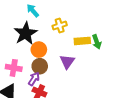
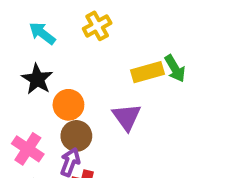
yellow cross: (60, 25) -> (97, 26), moved
black star: (26, 33) -> (37, 79), size x0.7
pink cross: (14, 68) -> (28, 149), turned 35

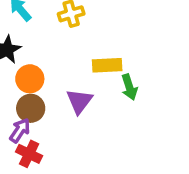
green arrow: (175, 68) -> (129, 87), moved

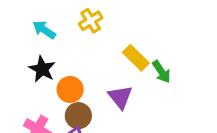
yellow rectangle: (107, 65) -> (136, 58), turned 64

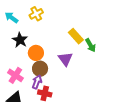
yellow cross: (91, 21) -> (36, 14), moved
cyan arrow: (44, 30) -> (11, 18), moved

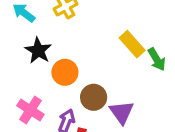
purple triangle: (65, 59) -> (122, 112), moved
brown circle: (40, 69) -> (94, 97), moved

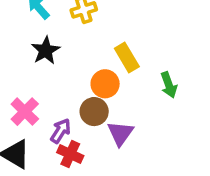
yellow rectangle: (132, 44) -> (127, 57), moved
orange circle: (65, 72) -> (105, 84), moved

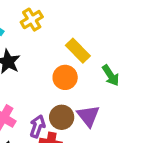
green arrow: (169, 85) -> (111, 75), moved
brown circle: (94, 112) -> (62, 117), moved

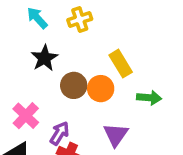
green arrow: (111, 75) -> (149, 98), turned -65
brown circle: (62, 117) -> (74, 85), moved

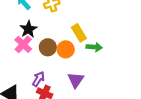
green arrow: (149, 98) -> (94, 47), moved
pink cross: (26, 116) -> (23, 44), moved

